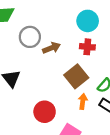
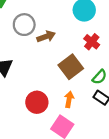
red cross: (87, 47) -> (92, 42), moved, turned 32
orange arrow: (83, 101) -> (69, 99), moved

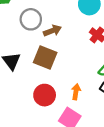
brown square: (71, 67) -> (45, 58), moved, turned -30

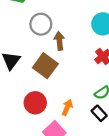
brown arrow: (52, 31) -> (59, 41), turned -90

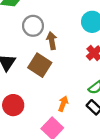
red circle: (35, 103) -> (13, 105), moved

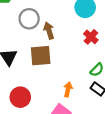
brown square: (40, 65) -> (41, 56), turned -30

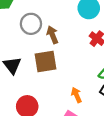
orange arrow: (68, 89) -> (76, 95), turned -32

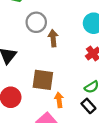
brown square: (46, 61) -> (43, 80), moved

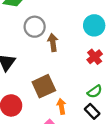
brown square: (43, 80) -> (44, 86), turned -30

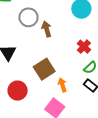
red cross: (95, 57) -> (84, 47), moved

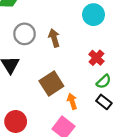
gray circle: (28, 17) -> (24, 34), moved
red circle: (18, 91) -> (16, 122), moved

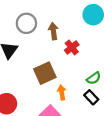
red cross: (96, 58) -> (72, 47), moved

